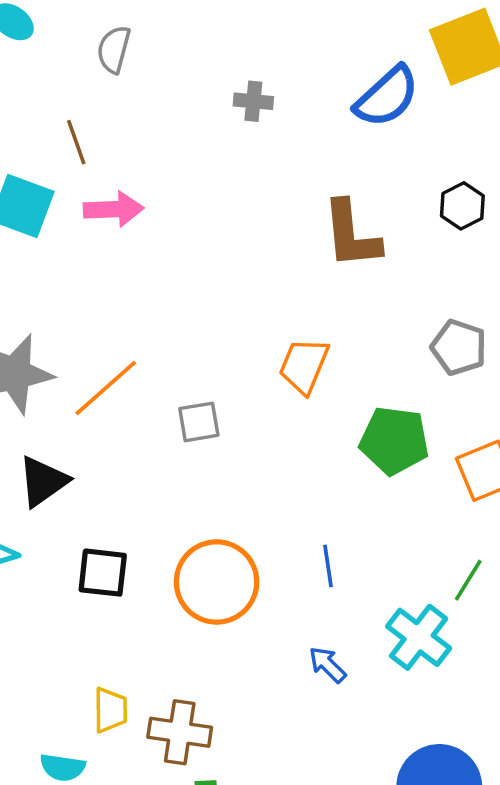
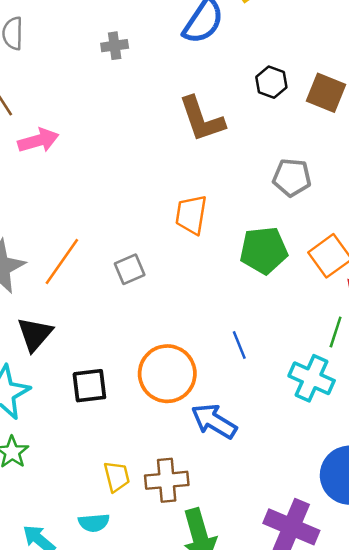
blue arrow: (327, 665) -> (214, 421), moved, size x1.6

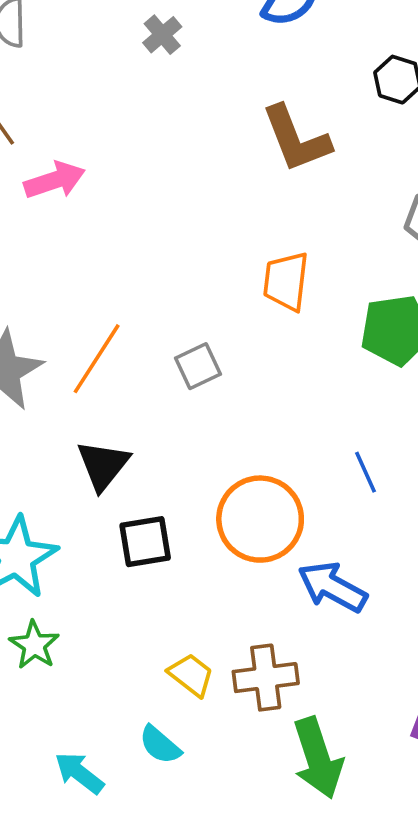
gray cross: (115, 46) -> (162, 35), turned -30
black triangle: (35, 334) -> (103, 465), moved
yellow trapezoid: (117, 476) -> (191, 675), turned -36
cyan semicircle: (94, 523) -> (160, 745), turned 48

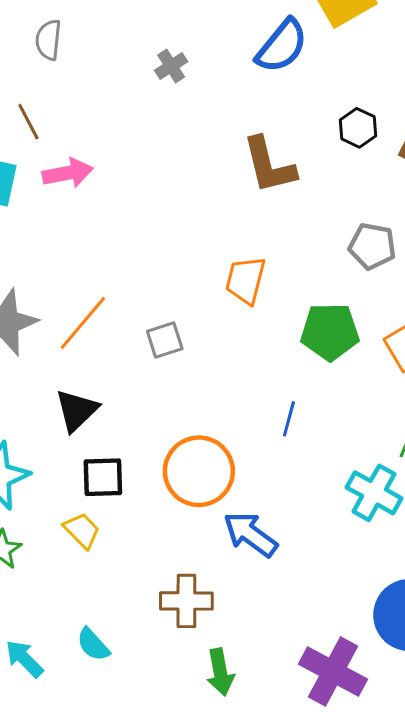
blue line: (365, 472) -> (289, 419), moved, turned 32
yellow trapezoid: (191, 675) -> (82, 531), moved
green arrow: (318, 758) -> (220, 672), size x0.7

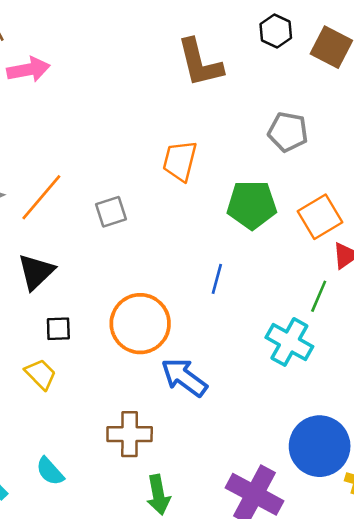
black square: (103, 477) -> (58, 329), size x0.7

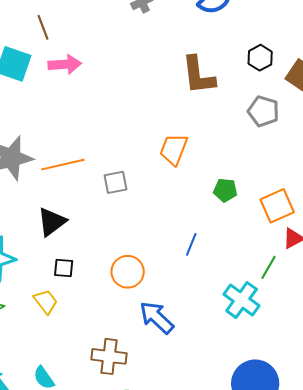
gray pentagon: (288, 132) -> (263, 111), moved
orange line: (41, 197) -> (63, 165), turned 30
green pentagon: (252, 205) -> (225, 190), size x0.6
orange circle: (140, 324) -> (128, 272), size x0.7

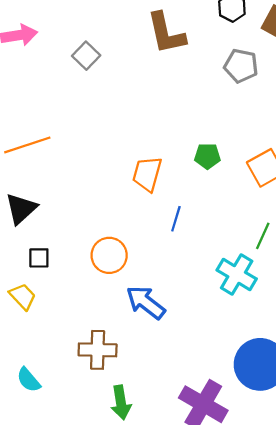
orange trapezoid: (174, 149) -> (147, 174), moved
gray square: (115, 182) -> (86, 56), moved, turned -30

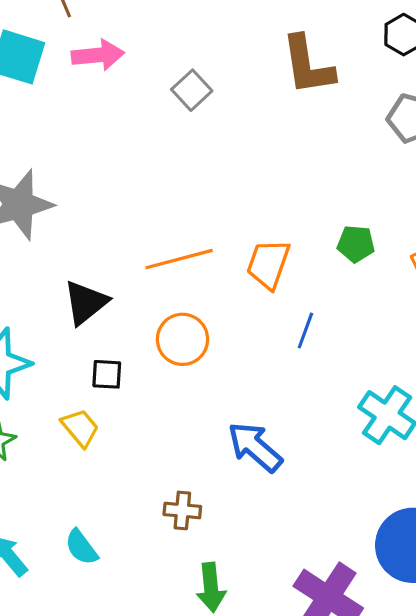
orange line: (27, 145) -> (179, 259), moved
orange circle: (109, 255) -> (183, 339), moved
brown cross: (98, 350) -> (182, 510), size x0.7

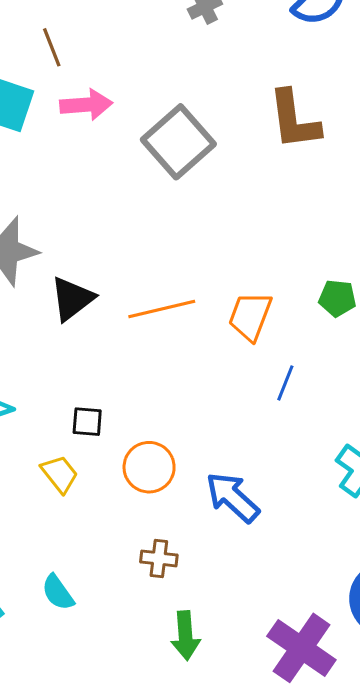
gray square: (192, 90) -> (178, 142), size x1.8
black triangle: (86, 303) -> (72, 299), moved
orange circle: (183, 339) -> (149, 467), moved

